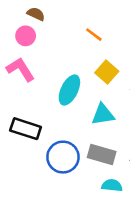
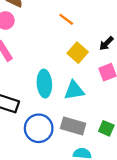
cyan ellipse: (69, 90) -> (44, 84), moved, turned -30

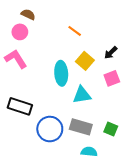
cyan ellipse: (44, 84) -> (61, 73), moved

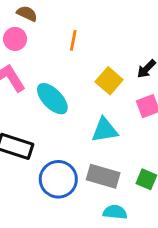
orange line: (75, 31) -> (73, 40), moved, turned 64
cyan ellipse: (61, 73) -> (52, 99), moved, turned -40

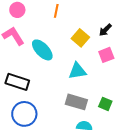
blue circle: (58, 179) -> (24, 114), moved

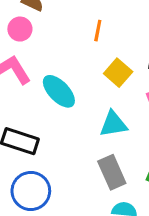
orange line: (56, 11) -> (98, 31), moved
gray rectangle: (76, 102) -> (112, 172), turned 50

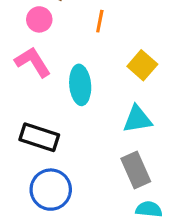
orange line: (98, 31) -> (100, 21), moved
cyan ellipse: (59, 91) -> (80, 85), turned 39

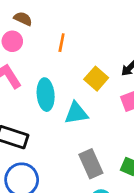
cyan triangle: (137, 119) -> (76, 113), moved

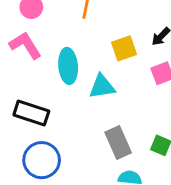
yellow square: (96, 79) -> (124, 48), turned 30

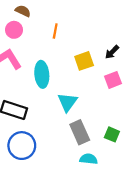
cyan triangle: (102, 87) -> (67, 102), moved, turned -45

